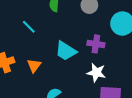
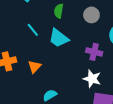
cyan trapezoid: (66, 51) -> (59, 38), moved

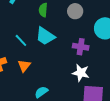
cyan line: (33, 30) -> (21, 40), moved

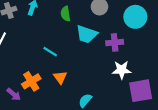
cyan trapezoid: (45, 36) -> (87, 34), moved

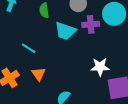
purple cross: (115, 42) -> (91, 24), moved

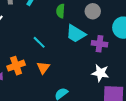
purple cross: (91, 24) -> (99, 44), moved

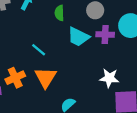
purple cross: (99, 44) -> (105, 35), moved
orange triangle: (43, 68) -> (45, 77), size x1.5

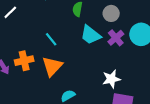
purple cross: (105, 35) -> (116, 38), turned 35
white star: (109, 78) -> (111, 79), turned -30

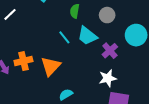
purple cross: (116, 38) -> (110, 51), moved
cyan line: (51, 39) -> (64, 37), moved

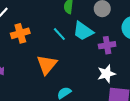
purple cross: (110, 51) -> (107, 45), turned 35
orange cross: (23, 61) -> (20, 33), moved

